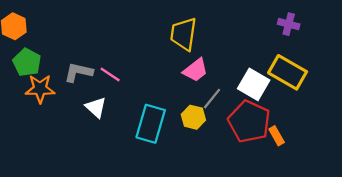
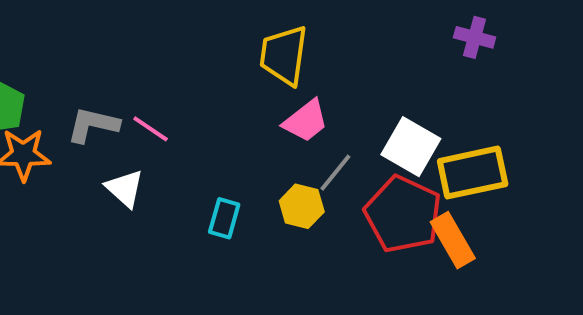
yellow rectangle: (288, 72) -> (473, 173), moved, turned -42
cyan rectangle: (151, 124) -> (224, 218), size x0.6
orange rectangle: (277, 136) -> (453, 240), size x1.5

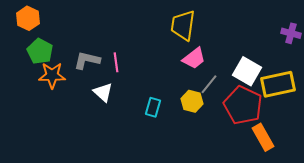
purple cross: (475, 37) -> (291, 33), moved
pink line: (151, 129) -> (116, 62), turned 48
orange rectangle: (453, 240) -> (263, 137), moved

